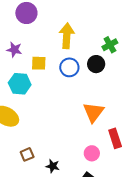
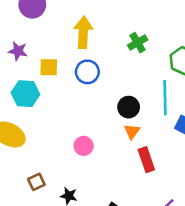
black circle: (96, 64) -> (129, 107), moved
orange triangle: (93, 112) -> (132, 131), moved, size x0.6
pink circle: (92, 153) -> (84, 146), moved

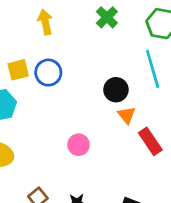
yellow arrow: (83, 32) -> (45, 22), size x0.7
blue circle: (87, 72) -> (48, 73), moved

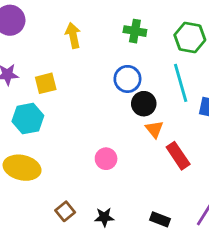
green cross: (107, 17) -> (135, 31), turned -35
blue circle: (48, 73) -> (127, 79), moved

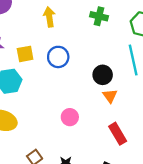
blue circle: (127, 79) -> (58, 57), moved
red rectangle: (178, 156) -> (118, 134), moved

